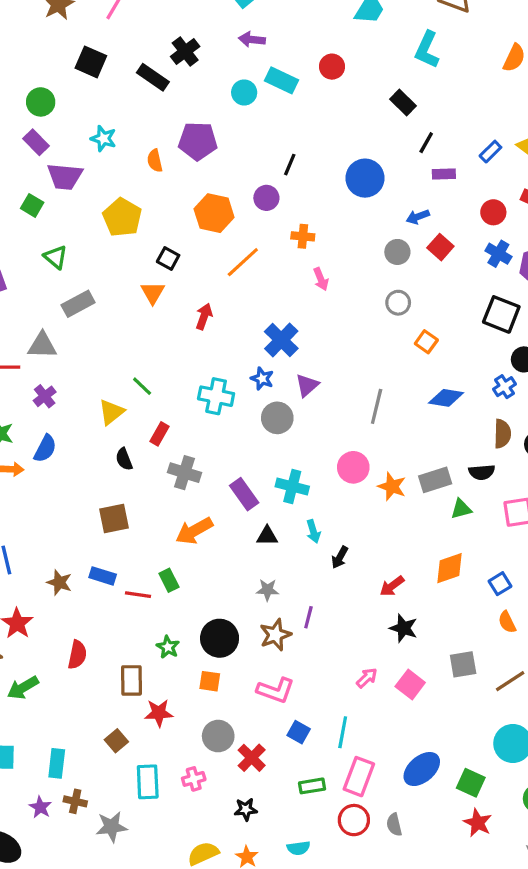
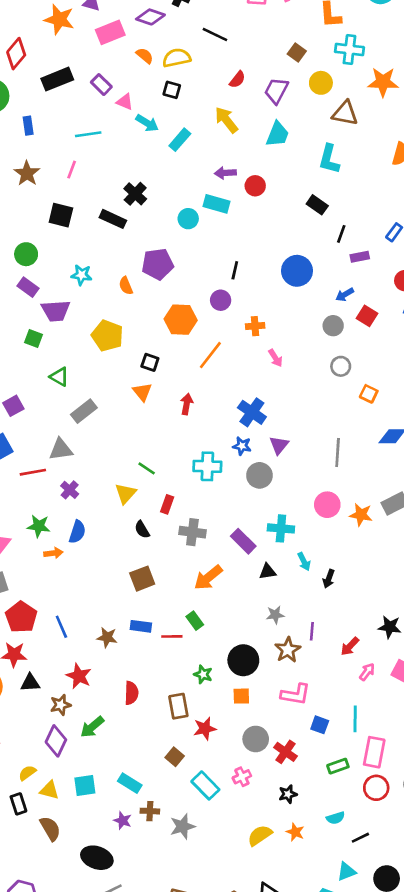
purple arrow: (252, 39) -> (225, 173), moved
red arrow: (392, 586) -> (350, 646), moved
cyan rectangle: (57, 763) -> (130, 783), turned -55
cyan rectangle: (148, 782) -> (205, 785), turned -32

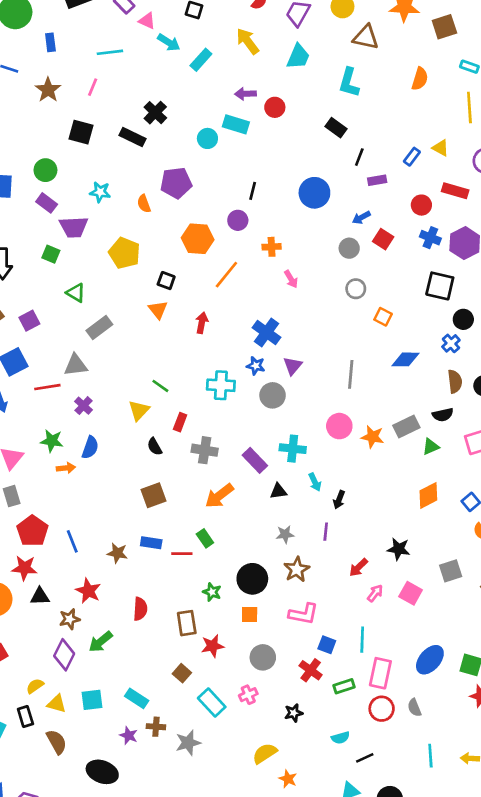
purple line: (312, 631) -> (326, 532), moved
red cross: (286, 752) -> (311, 670), moved
orange star: (295, 832) -> (288, 779), moved

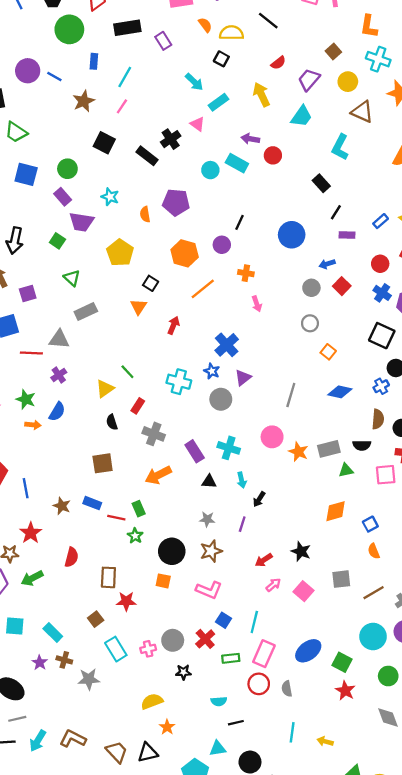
pink triangle: (147, 21) -> (197, 124), moved
cyan line: (110, 52) -> (125, 77), moved, turned -65
green star: (212, 592) -> (135, 536), moved
gray circle: (263, 657) -> (173, 640), moved

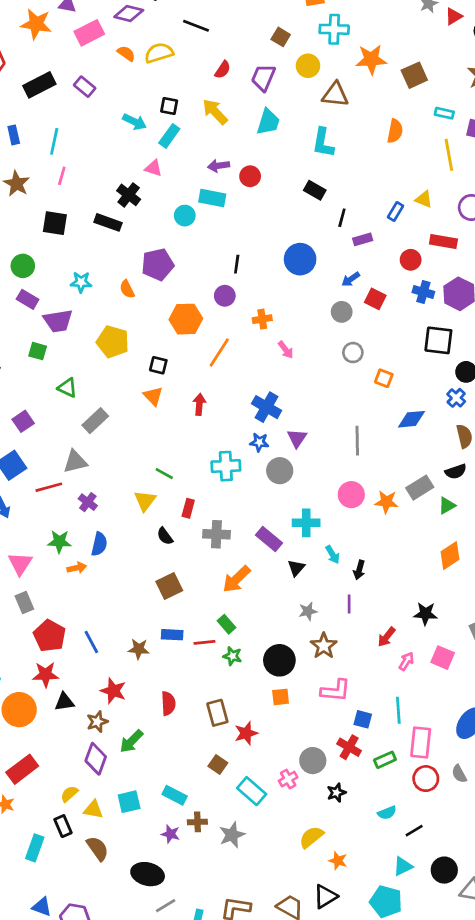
black square: (221, 59) -> (169, 106), moved
black triangle: (209, 481) -> (296, 568), turned -35

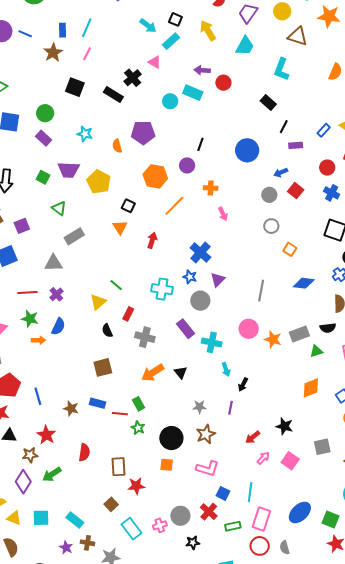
blue rectangle: (14, 135) -> (63, 30), moved
purple trapezoid: (58, 321) -> (69, 170), moved
red line: (49, 487) -> (28, 292), moved
purple rectangle: (269, 539) -> (186, 329), moved
black triangle: (296, 568) -> (181, 372), moved, turned -32

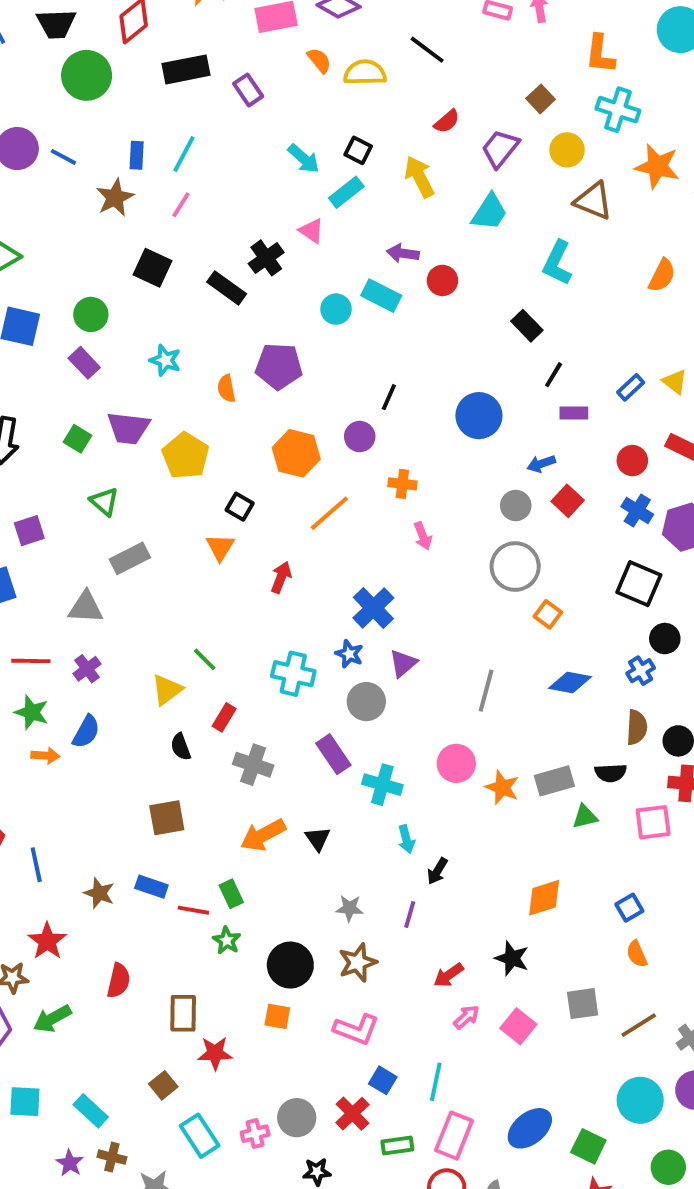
gray circle: (271, 226) -> (515, 567), size x1.6
orange diamond: (311, 388) -> (544, 898), moved

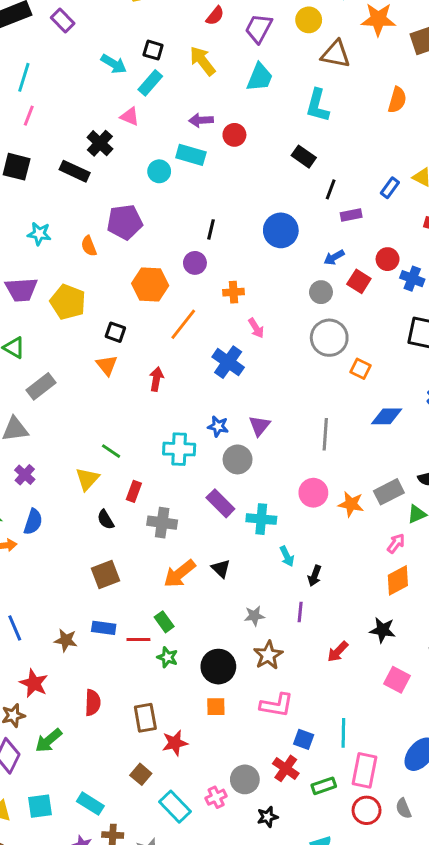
red circle: (632, 461) -> (388, 259), moved
blue cross: (373, 608) -> (228, 362), moved
pink arrow: (466, 1017) -> (396, 543), moved

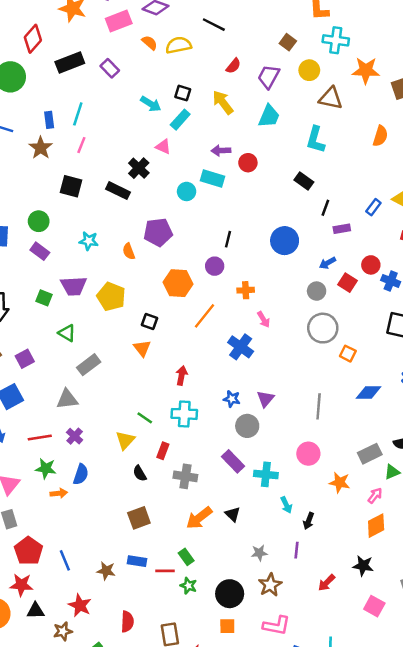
red arrow: (156, 379) -> (182, 376), moved
cyan cross: (179, 449) -> (184, 414), moved
orange star: (351, 504) -> (340, 482), moved

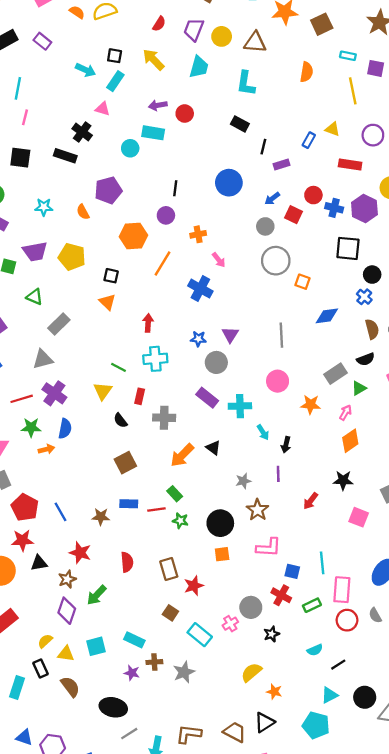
yellow circle: (309, 70) -> (222, 36), moved
purple cross: (75, 436) -> (54, 393), size x1.5

